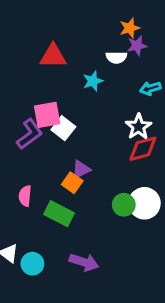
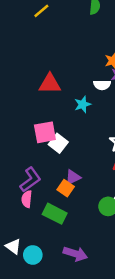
purple L-shape: (29, 134) -> (30, 180), moved

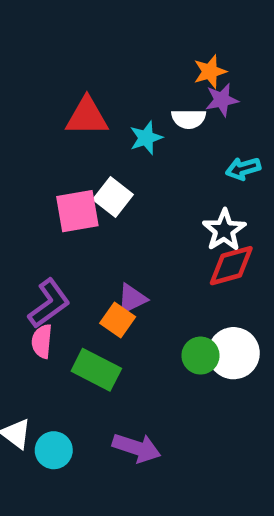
cyan star: (83, 104) -> (146, 138), moved
white square: (58, 143) -> (113, 197), moved

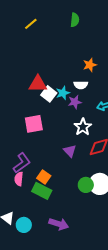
purple star: (222, 100) -> (75, 102), moved
white square: (113, 197) -> (49, 94), moved
white star: (224, 230) -> (83, 127), moved
purple triangle: (132, 299) -> (70, 151), moved, turned -48
orange square: (118, 320) -> (44, 177), moved

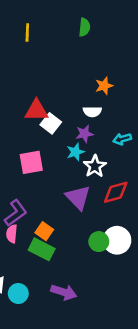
yellow line: (31, 24) -> (27, 32), turned -48
cyan star: (63, 93) -> (75, 152), moved
purple triangle: (70, 151) -> (78, 197), size x1.5

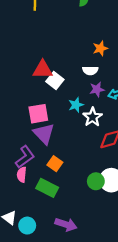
purple star: (84, 134) -> (97, 89), moved
purple triangle: (78, 197) -> (44, 134), moved
orange square: (44, 231) -> (55, 164), moved

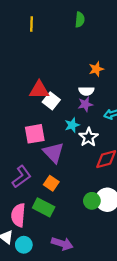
purple star: (97, 89) -> (85, 104), moved
purple triangle: (44, 134) -> (53, 153), moved
pink semicircle: (22, 175) -> (18, 215), moved, size x1.5

